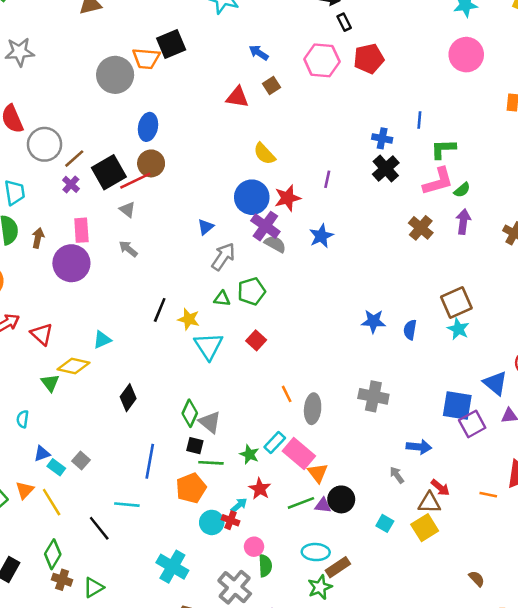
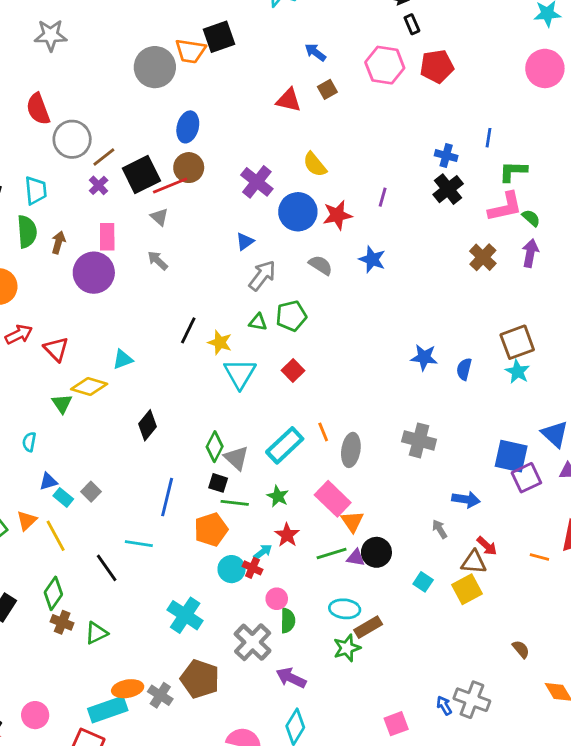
green semicircle: (462, 190) -> (531, 218), turned -102
purple cross: (265, 226) -> (257, 182), moved
blue star: (321, 236) -> (372, 259), turned -30
cyan rectangle: (275, 442) -> (285, 445), moved, size x1.5

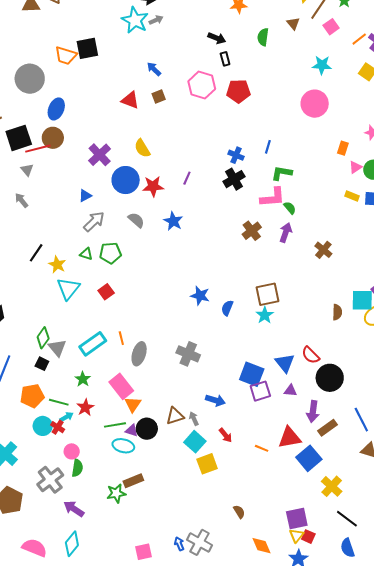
gray circle: (155, 67) -> (30, 79), moved
green line: (235, 503) -> (59, 402), moved
brown triangle: (474, 562) -> (175, 416), moved, turned -30
cyan square: (423, 582) -> (195, 442), moved, size x1.5
cyan ellipse: (345, 609) -> (123, 446), moved

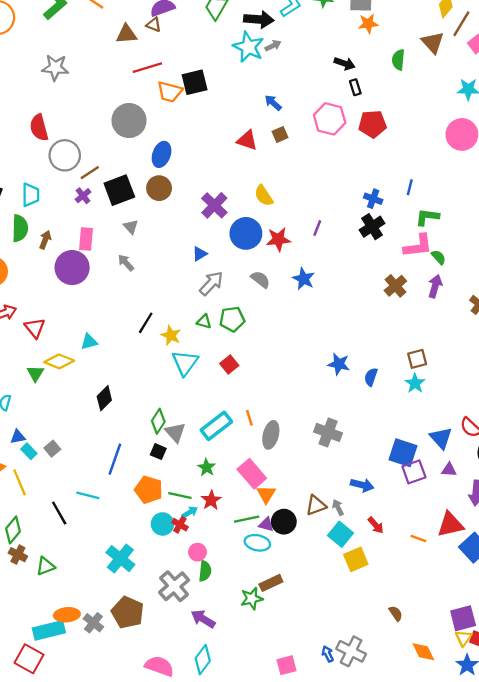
brown triangle: (293, 23) -> (433, 42), size x1.5
red line: (38, 149) -> (147, 68), moved
brown square: (267, 294) -> (417, 359), size x0.7
orange pentagon: (32, 396) -> (149, 490), turned 30

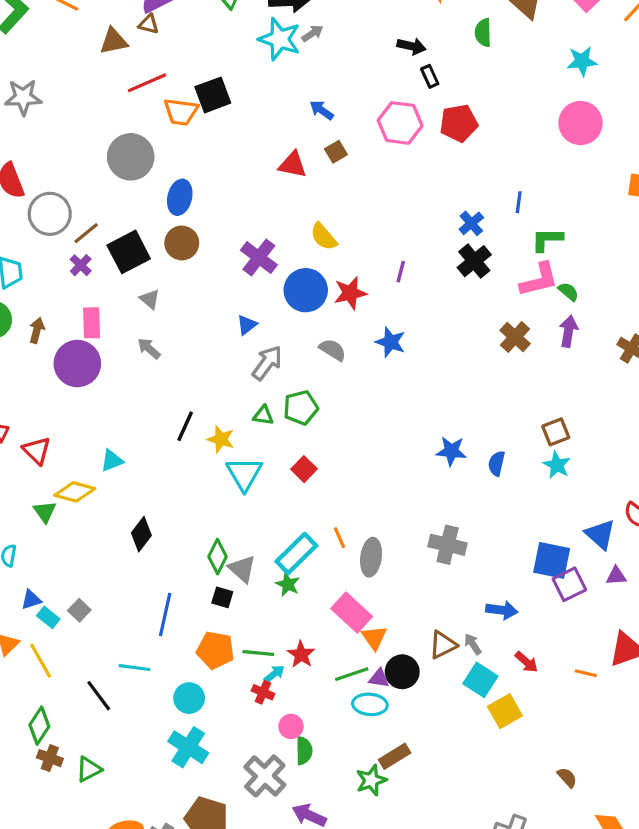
blue cross: (373, 199) -> (471, 223), turned 36
green star: (207, 467) -> (288, 584), moved
cyan circle: (162, 524) -> (189, 698), moved

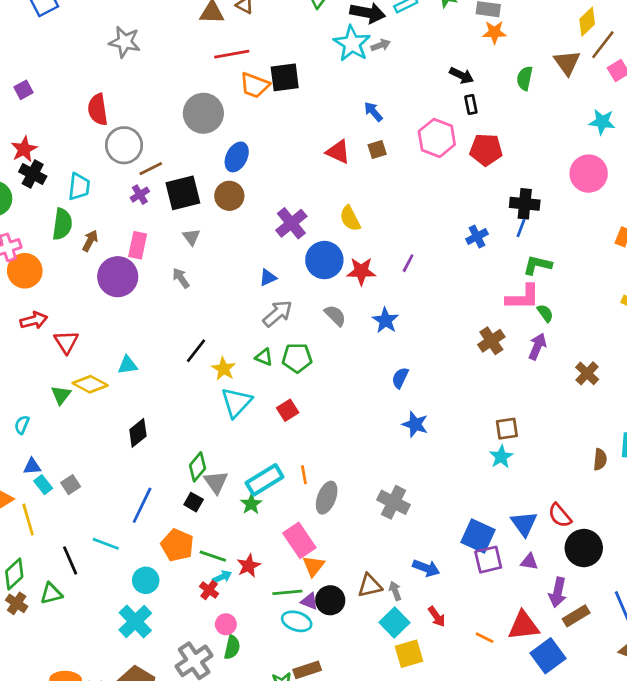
black cross: (474, 261) -> (525, 204), moved, turned 32
blue semicircle: (497, 463) -> (400, 378), moved
green triangle: (89, 769) -> (51, 593), moved

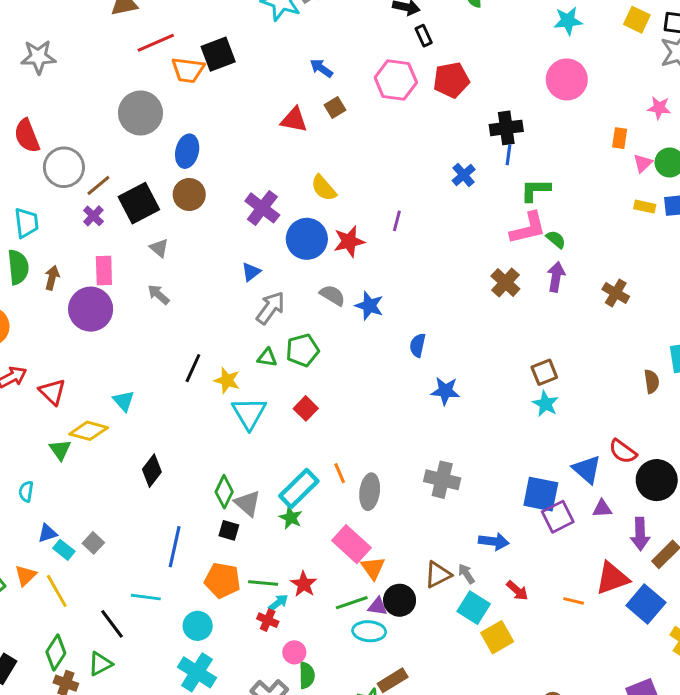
blue star: (385, 320) -> (369, 306), moved
cyan triangle: (128, 365) -> (124, 401), turned -50

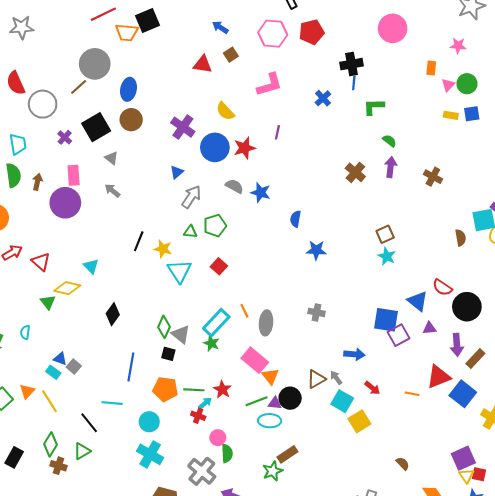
brown line: (98, 185) -> (79, 87), moved
pink L-shape: (528, 228) -> (270, 85), moved
gray cross: (442, 480) -> (316, 312), size x0.7
blue triangle: (48, 533) -> (60, 359), moved, turned 40

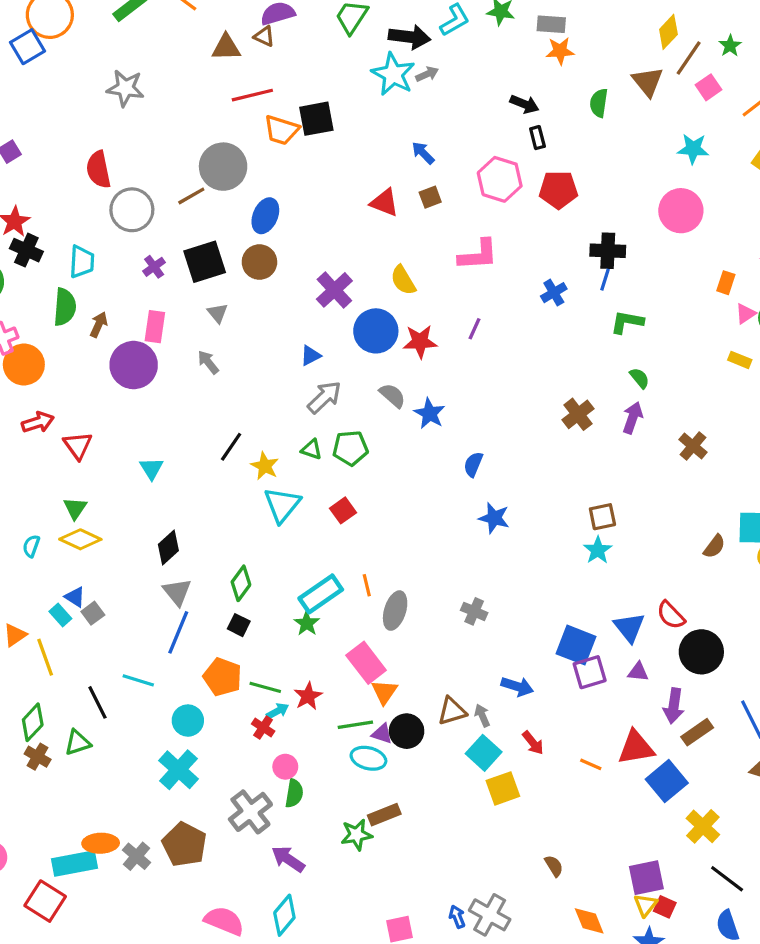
brown semicircle: (461, 238) -> (714, 546), turned 35
yellow diamond: (67, 288) -> (80, 539), moved
gray triangle: (181, 334) -> (177, 592), moved

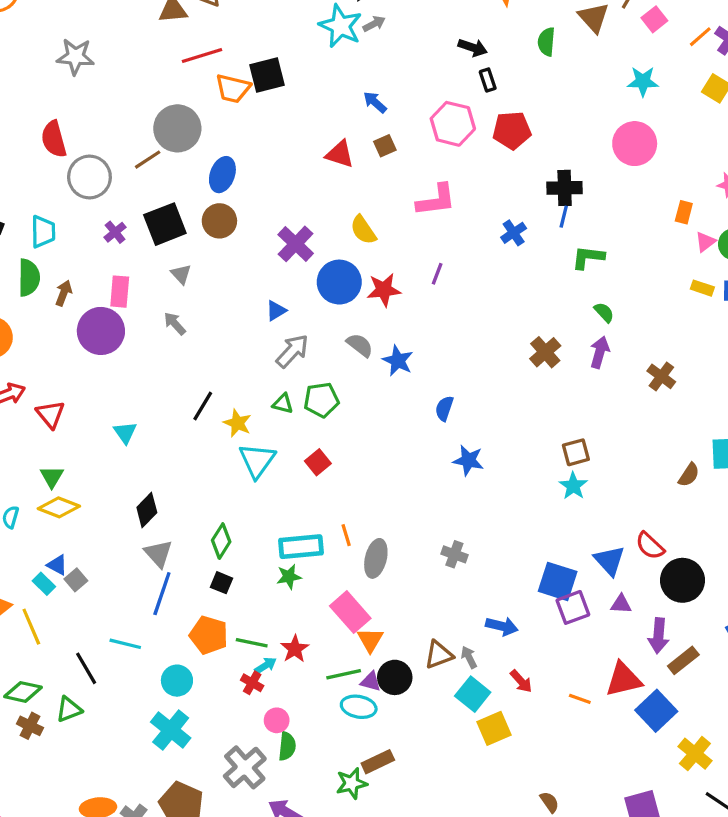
cyan rectangle: (321, 594) -> (301, 547), turned 33
green star: (307, 623) -> (289, 577), turned 30
green diamond: (33, 722) -> (23, 692), turned 63

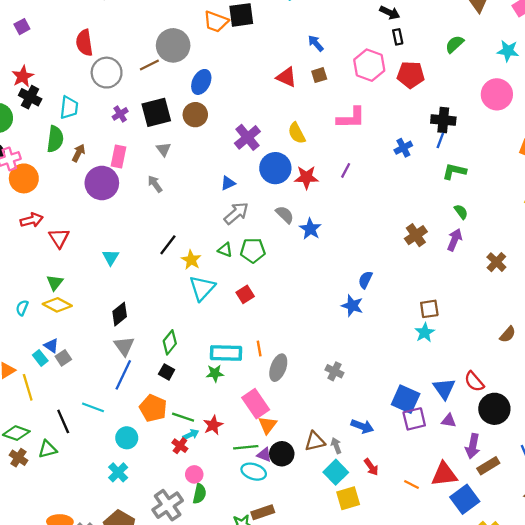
green semicircle: (546, 42) -> (455, 44), moved, turned 36
blue semicircle: (444, 408) -> (365, 280), moved
cyan cross: (171, 730) -> (118, 472), size x0.7

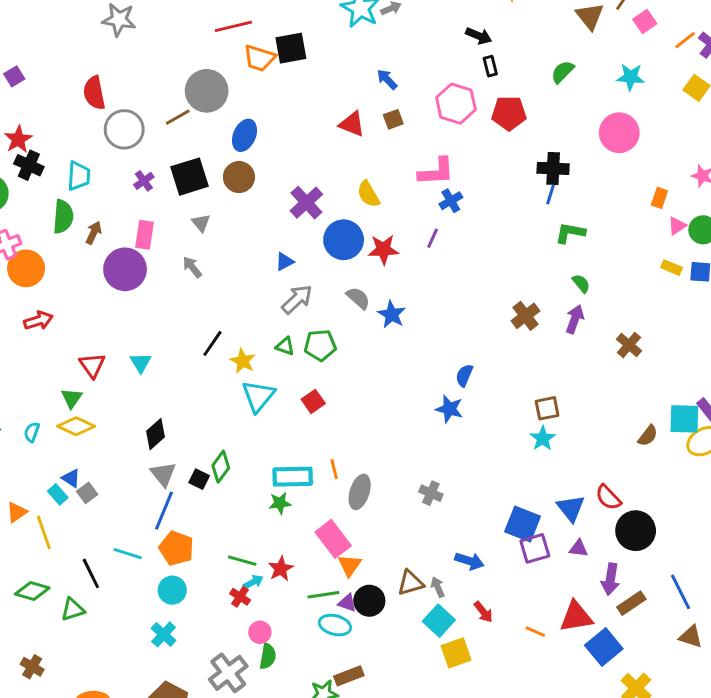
blue cross: (403, 148) -> (451, 201), moved
red triangle: (59, 238) -> (92, 365), moved
black square: (167, 372) -> (199, 479), moved
orange pentagon: (153, 408) -> (176, 548), moved
brown cross: (18, 458) -> (32, 667), moved

